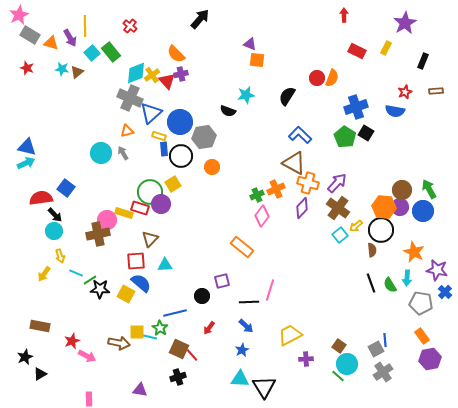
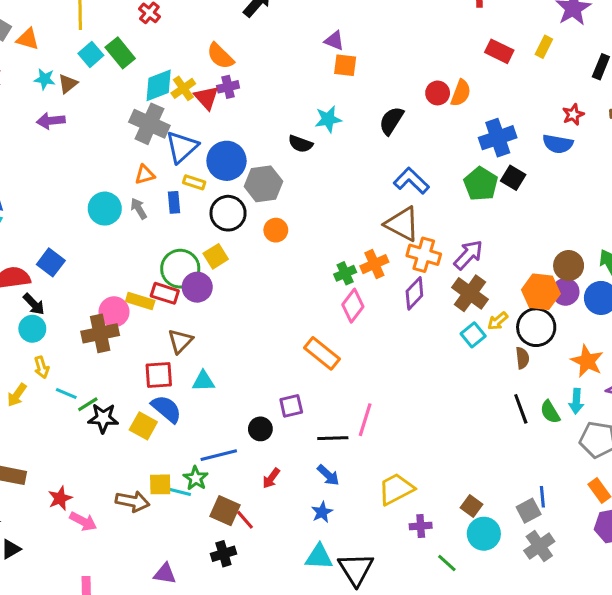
purple arrow: (70, 38) -> (51, 121), moved, turned 114
blue rectangle: (164, 149) -> (174, 202), moved
green line: (338, 376) -> (447, 563), moved

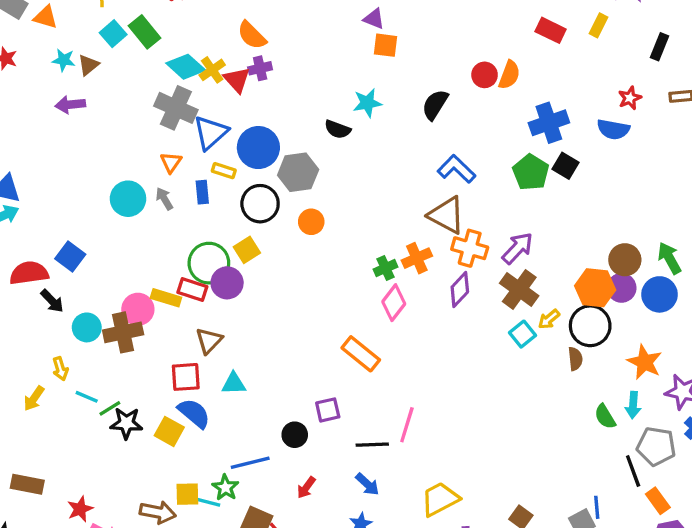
cyan diamond: (159, 85) -> (186, 67), turned 63
orange triangle: (145, 175) -> (171, 162), turned -40
cyan circle: (32, 329) -> (87, 327), moved
black line: (521, 409) -> (633, 471), moved

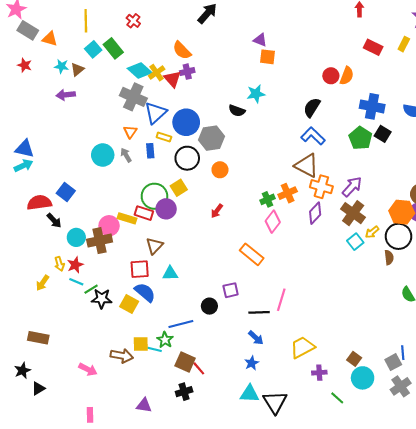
black semicircle: (435, 105) -> (312, 107), moved
blue cross: (549, 123) -> (372, 106), turned 30
red arrow: (306, 488) -> (217, 211), moved
red star: (80, 509) -> (75, 265), moved

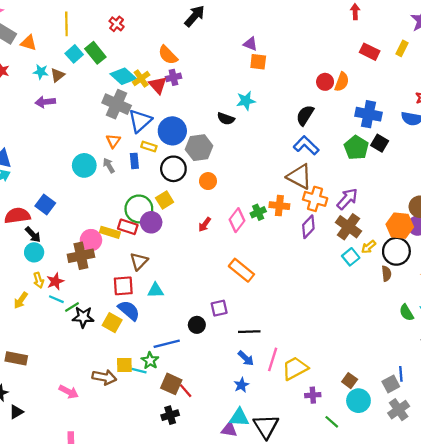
orange cross: (288, 193) -> (279, 206), turned 30
pink diamond: (273, 222) -> (237, 220), moved
cyan circle: (76, 237) -> (34, 252), moved
pink line: (281, 300) -> (273, 359), moved
purple triangle: (144, 405) -> (229, 430), moved

